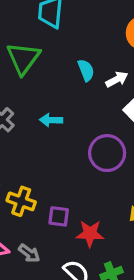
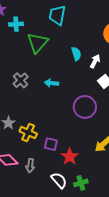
white arrow: (117, 79) -> (95, 61), turned -40
red star: (90, 234) -> (70, 157), turned 30
gray arrow: (29, 253) -> (30, 166), turned 56

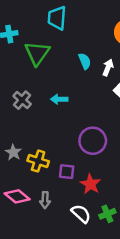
purple circle: (85, 107) -> (93, 141), moved

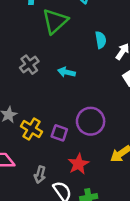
purple square: (67, 172) -> (59, 133), moved
gray arrow: (45, 200) -> (40, 175), moved

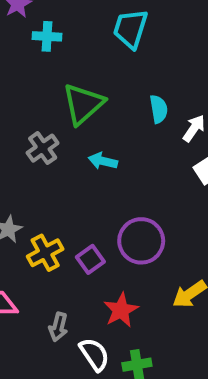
green triangle: (55, 21) -> (83, 104), moved
yellow cross: (31, 129) -> (45, 253), turned 30
purple square: (59, 133) -> (90, 259), turned 35

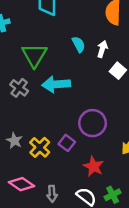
cyan arrow: (103, 161) -> (56, 84), size x1.6
gray arrow: (58, 327) -> (52, 194), moved

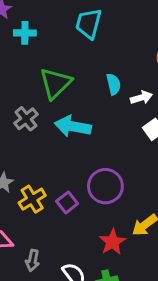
white arrow: (102, 49) -> (141, 98), turned 42
red star: (94, 166) -> (112, 242), moved

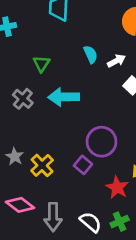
green triangle: (55, 83) -> (41, 64), size x0.6
purple square: (67, 202) -> (83, 165), moved
gray arrow: (33, 260) -> (53, 217), size x1.5

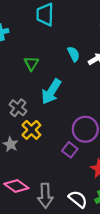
cyan arrow: (64, 97) -> (51, 92), turned -55
gray cross: (23, 99) -> (18, 108), moved
yellow cross: (42, 165) -> (31, 130), moved

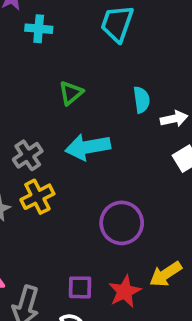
cyan arrow: (51, 92) -> (88, 147), turned 30
purple square: (70, 150) -> (80, 287), moved, turned 35

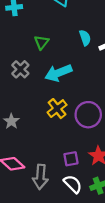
gray cross: (28, 155) -> (20, 69), moved
yellow cross: (37, 197) -> (57, 109), moved

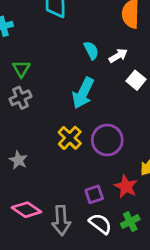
green triangle: (42, 42) -> (21, 69), moved
gray cross: (20, 69) -> (20, 98), turned 30
cyan arrow: (58, 73) -> (83, 93), moved, turned -35

